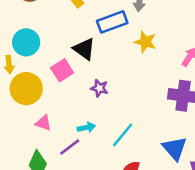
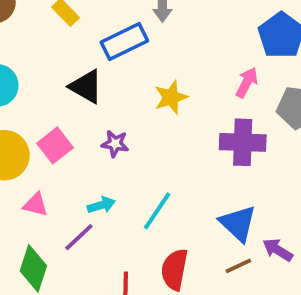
yellow star: (145, 42) -> (171, 97), moved, turned -30
pink square: (62, 70) -> (55, 145), moved

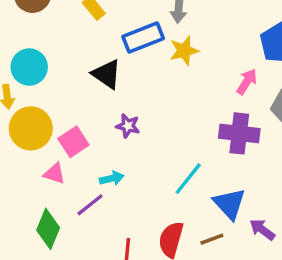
yellow star: (171, 97) -> (184, 51), moved
pink square: (55, 145) -> (73, 142), moved
cyan line: (157, 211) -> (188, 179), moved
brown line: (238, 266) -> (212, 239), moved

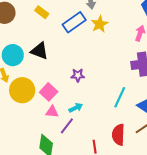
black triangle: (107, 74) -> (39, 51), moved
pink triangle: (54, 174) -> (52, 112), moved

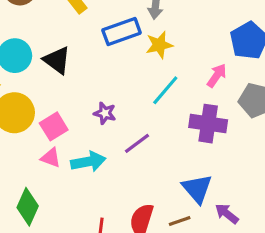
cyan line: (120, 97) -> (165, 90), moved
cyan arrow: (76, 108) -> (88, 162), size x1.5
purple line: (67, 126) -> (137, 143), moved

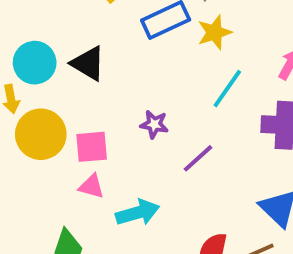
pink square: (54, 126) -> (92, 147), turned 32
cyan arrow: (88, 162) -> (138, 213), moved

